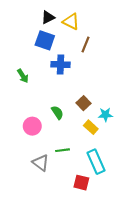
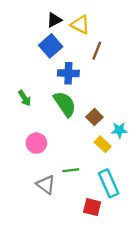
blue square: (45, 40) -> (51, 46), turned 30
green arrow: (23, 76) -> (25, 98), moved
green semicircle: (57, 113) -> (65, 104), moved, size x1.6

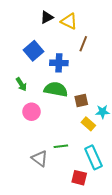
blue square: (51, 46) -> (34, 51), moved
green semicircle: (65, 104) -> (56, 89), turned -45
brown square: (94, 117) -> (81, 101), turned 32
pink circle: (36, 143) -> (31, 112), moved

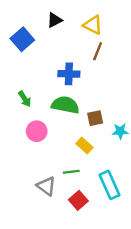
yellow triangle: (69, 21) -> (93, 25), moved
blue square: (34, 51) -> (22, 39), moved
yellow rectangle: (88, 124) -> (84, 146), moved
red square: (79, 178) -> (78, 200), moved, turned 35

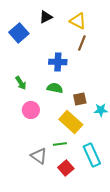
green semicircle: (65, 105) -> (55, 88), size x0.7
yellow rectangle: (84, 146) -> (71, 122), size x1.6

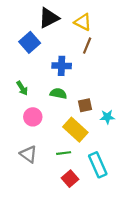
black triangle: (46, 17) -> (49, 18), size x1.5
blue square: (19, 33) -> (30, 42), moved
gray triangle: (39, 156) -> (29, 154), moved

